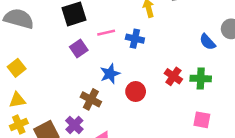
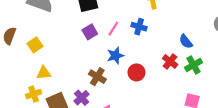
pink line: (106, 33) -> (113, 29), moved, turned -48
blue semicircle: (207, 42) -> (186, 41), moved
green cross: (201, 79) -> (194, 65), turned -36
yellow triangle: (17, 100) -> (44, 73), moved

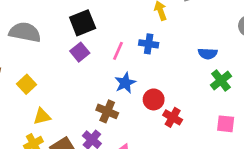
purple square: (90, 32) -> (80, 52), moved
blue semicircle: (186, 41) -> (208, 54), turned -40
red cross: (170, 61) -> (173, 117), moved

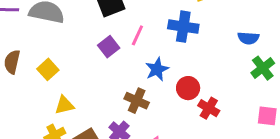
blue cross: (149, 44) -> (183, 27), size x1.4
pink line: (118, 51) -> (137, 35), moved
purple square: (80, 52) -> (109, 47), moved

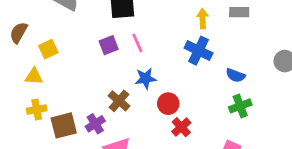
blue cross: (183, 27) -> (199, 51), moved
pink line: (137, 35) -> (137, 43), turned -66
yellow triangle: (64, 105) -> (34, 76), moved

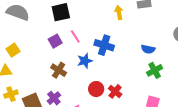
blue cross: (199, 51) -> (104, 45), moved
brown cross: (119, 101) -> (59, 70), moved
red circle: (168, 104) -> (96, 89), moved

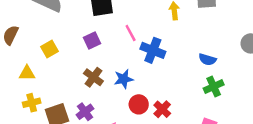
pink line: (75, 37) -> (131, 33), moved
yellow square: (13, 50) -> (50, 49), moved
blue star: (85, 61) -> (124, 79), moved

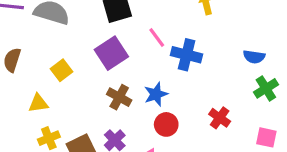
purple square: (92, 41) -> (111, 53), size x1.5
red circle: (139, 104) -> (166, 124), moved
red cross: (162, 109) -> (220, 118), moved

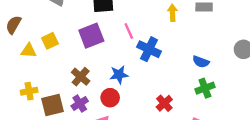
brown cross: (119, 97) -> (81, 77), moved
yellow triangle: (38, 103) -> (29, 51), moved
red circle: (166, 124) -> (110, 98), moved

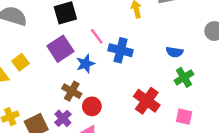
blue star: (119, 75) -> (85, 64), moved
brown cross: (81, 77) -> (72, 91), moved
red cross: (164, 103) -> (147, 101), size x1.5

